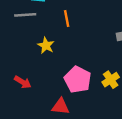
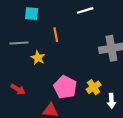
gray line: (25, 15) -> (19, 43), moved

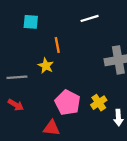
gray line: (19, 43) -> (17, 77), moved
yellow star: (38, 58) -> (46, 66), moved

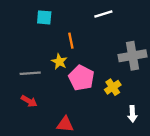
pink pentagon: (68, 103) -> (81, 78), moved
yellow cross: (99, 103) -> (113, 87), moved

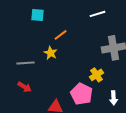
white line: (103, 14) -> (98, 14), moved
orange line: (71, 41) -> (61, 35), turned 64
pink pentagon: (81, 78) -> (82, 94), moved

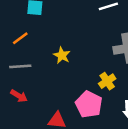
orange line: (61, 35) -> (20, 38), moved
yellow star: (51, 53) -> (62, 55), moved

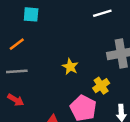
yellow star: (62, 55) -> (70, 67), moved

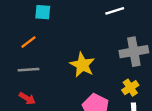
yellow star: (70, 67) -> (82, 65), size x1.5
yellow cross: (101, 86) -> (130, 88), moved

